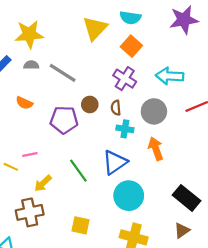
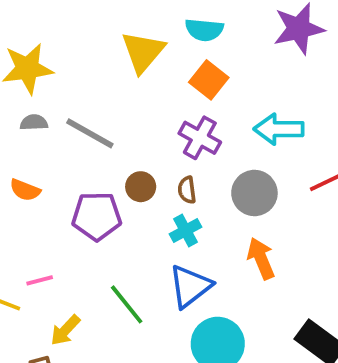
cyan cross: (125, 129) -> (186, 230), moved, turned -35

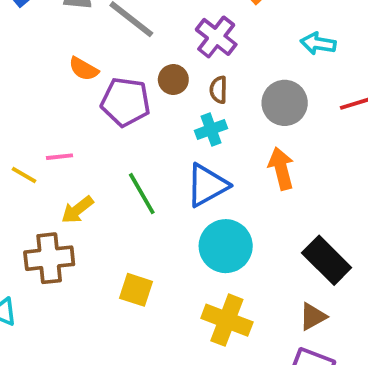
cyan arrow: (279, 129) -> (318, 44), size x0.7
purple cross: (200, 138) -> (216, 37), moved
orange semicircle: (25, 190) -> (84, 69), moved

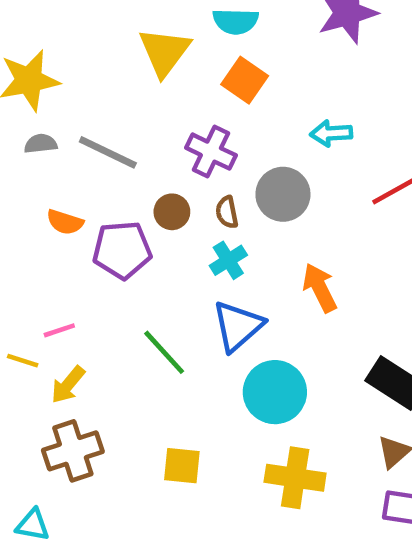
gray circle: (285, 103) -> (283, 194), moved
yellow arrow: (77, 210) -> (68, 385), moved

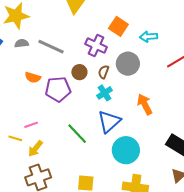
orange square: (245, 80) -> (118, 26), moved
brown semicircle: (227, 212) -> (104, 72), turned 32

